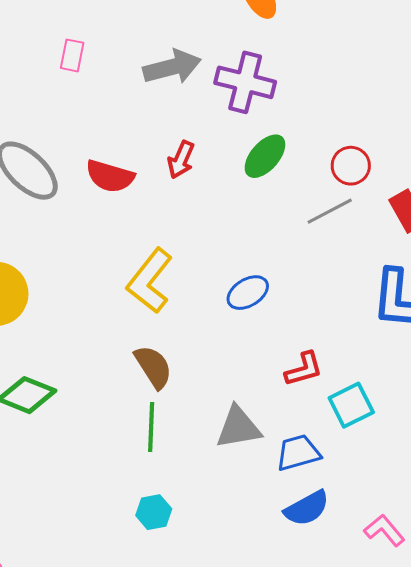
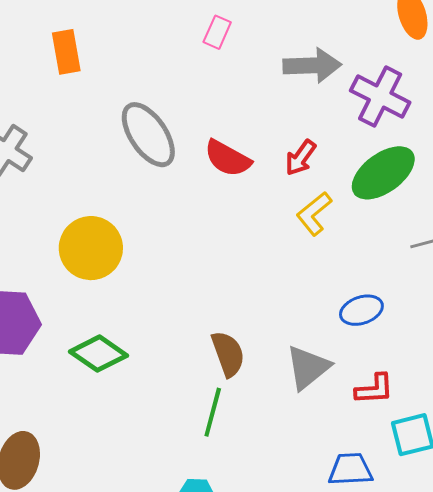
green ellipse: (265, 156) -> (383, 173), size x1.4
yellow L-shape: (150, 281) -> (314, 214), moved, size x0.7
blue ellipse: (248, 293) -> (361, 310), moved
gray triangle: (238, 427) -> (308, 367), moved, turned -42

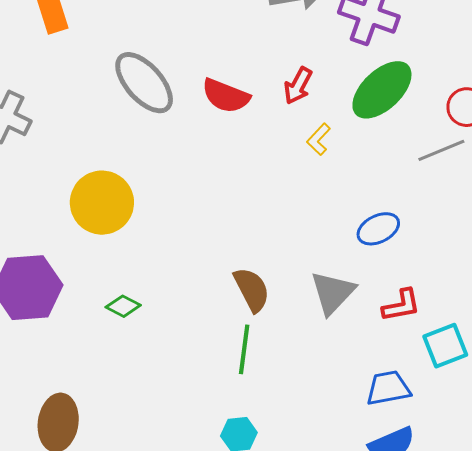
yellow L-shape: (314, 214) -> (319, 139), size x0.7
green diamond: (98, 354) -> (123, 306), size x0.6

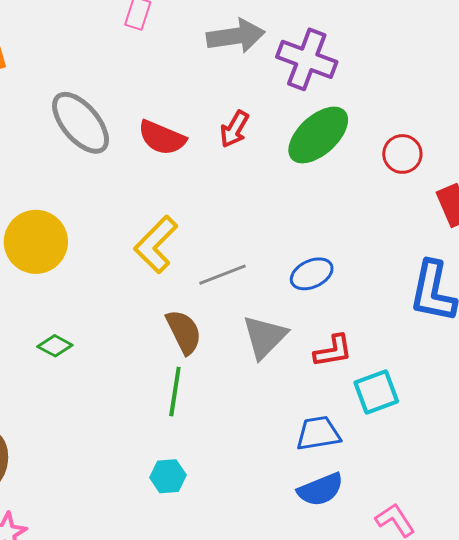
yellow L-shape: (319, 139) -> (156, 244), moved, size x1.8
gray line: (441, 150) -> (223, 275), moved

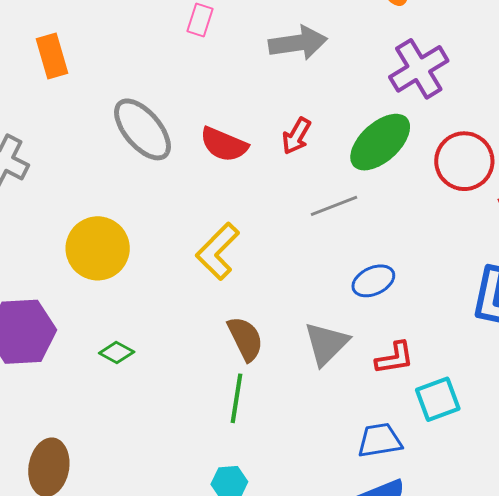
purple cross: (307, 59) -> (419, 69), moved, turned 38
red circle: (402, 154) -> (464, 161), size x1.5
gray line: (223, 275) -> (334, 206), moved

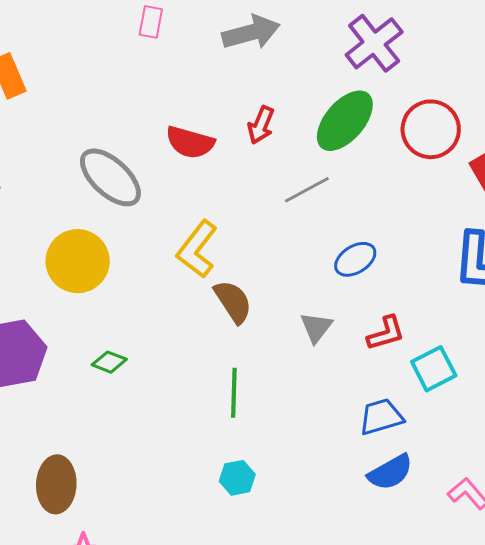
gray ellipse: (142, 129) -> (110, 177), moved
brown semicircle: (245, 339) -> (233, 302), moved
gray triangle: (326, 344) -> (316, 327), size x0.7

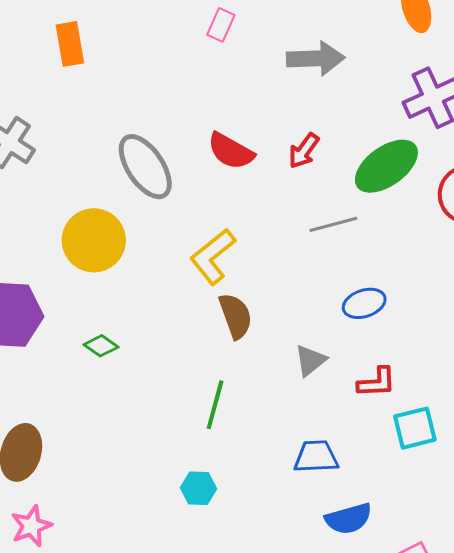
blue trapezoid: (381, 417) -> (316, 457), moved

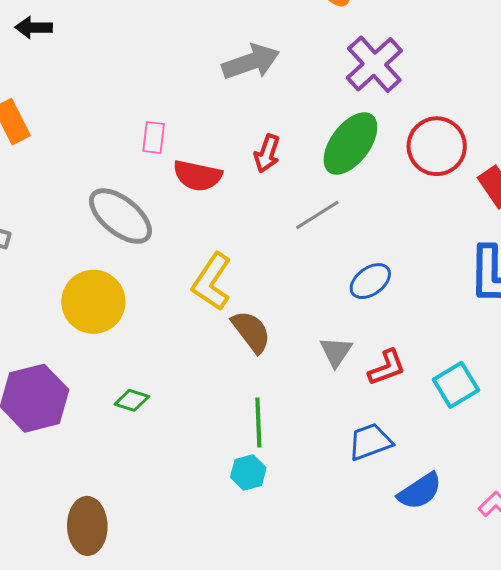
pink rectangle: (221, 25) -> (154, 138), moved
red L-shape: (377, 382) -> (387, 368), moved
cyan hexagon: (198, 488) -> (248, 472), moved

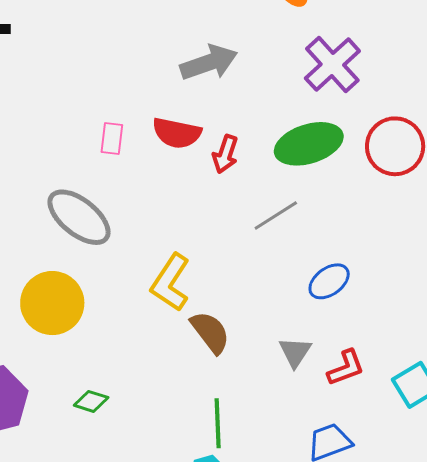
green ellipse: (350, 143) -> (309, 144), turned 36
red semicircle: (197, 176) -> (177, 133), moved

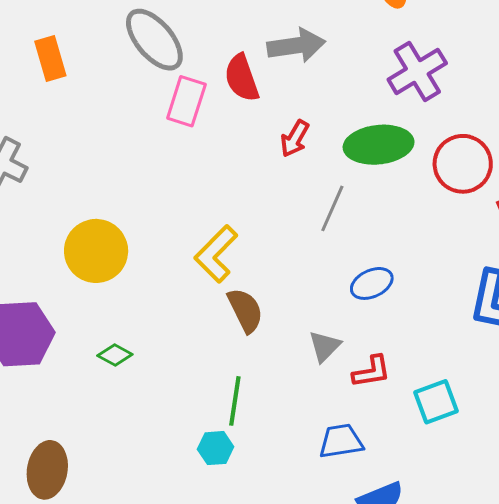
red semicircle: (177, 133) -> (242, 78), moved, turned 48
pink rectangle: (112, 139) -> (186, 101), size x1.5
gray line: (276, 215) -> (332, 208), turned -45
gray ellipse: (79, 217) -> (154, 40), moved

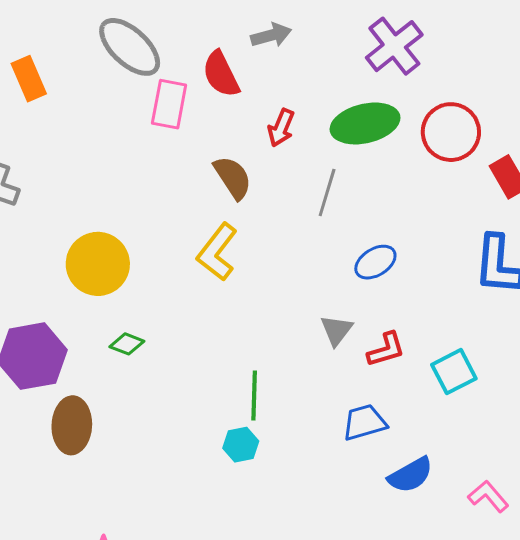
gray arrow: (296, 46) -> (271, 35), size x0.7
brown semicircle: (245, 310) -> (233, 178), moved
green diamond: (115, 355) -> (127, 344), moved
brown ellipse: (47, 470) -> (72, 425), moved

